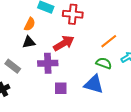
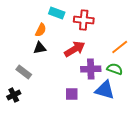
purple cross: (48, 63) -> (91, 69), moved

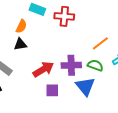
red arrow: (75, 49) -> (43, 69), moved
blue triangle: (105, 90) -> (85, 86), turned 35

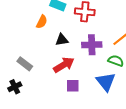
black triangle: (20, 44) -> (62, 40), moved
purple cross: (71, 65) -> (92, 45), moved

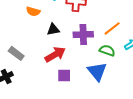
orange semicircle: (42, 22) -> (33, 11), turned 80

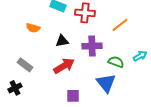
orange semicircle: (33, 11) -> (33, 28), moved
orange line: (112, 28) -> (120, 25), moved
purple square: (64, 75) -> (73, 96), moved

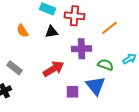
orange semicircle: (33, 28) -> (22, 31), turned 40
black triangle: (62, 41) -> (51, 32), moved
purple square: (73, 96) -> (72, 92), moved

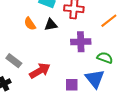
orange semicircle: (22, 31) -> (30, 24), moved
red arrow: (53, 69) -> (40, 71), moved

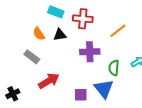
green semicircle: (105, 58) -> (114, 68), turned -105
gray rectangle: (14, 61) -> (32, 57), moved

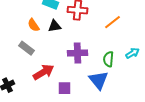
purple cross: (90, 52) -> (77, 53), moved
purple square: (81, 95) -> (64, 88), moved

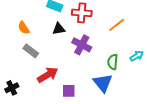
orange semicircle: (33, 25) -> (24, 28), moved
purple cross: (77, 53) -> (82, 45), moved, turned 30

